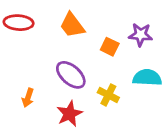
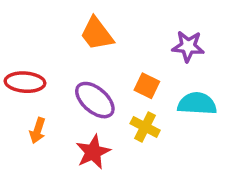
red ellipse: (19, 23) -> (25, 82), moved
orange square: (110, 47) -> (147, 86), moved

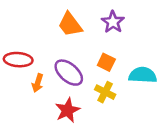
purple star: (188, 46) -> (113, 22), moved, turned 30
orange arrow: (38, 131) -> (38, 83), moved

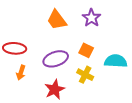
purple ellipse: (69, 73) -> (56, 59), turned -60
orange arrow: (38, 83) -> (21, 73), moved

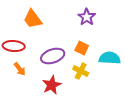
orange trapezoid: (57, 20) -> (33, 19), moved
orange arrow: (21, 73) -> (20, 69), turned -56

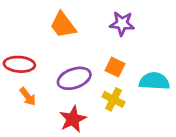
purple star: (87, 17) -> (122, 24), turned -30
orange trapezoid: (33, 19) -> (63, 25), moved

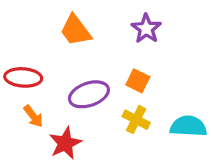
purple star: (122, 24) -> (146, 29), turned 30
cyan semicircle: (154, 81) -> (188, 126), moved
red star: (73, 119) -> (65, 143), moved

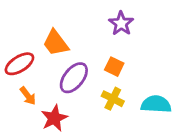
orange trapezoid: (75, 30) -> (56, 43), moved
red ellipse: (23, 77) -> (19, 64), turned -36
purple ellipse: (89, 94) -> (74, 78), turned -32

